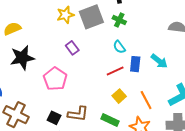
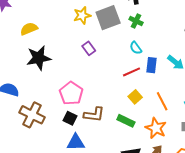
pink pentagon: (55, 79) -> (71, 93), moved

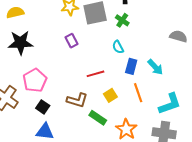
red line: (131, 72) -> (96, 74), moved
pink pentagon: (71, 93) -> (35, 80), moved
orange line: (162, 101) -> (138, 93), moved
brown L-shape: (94, 114) -> (77, 100), moved

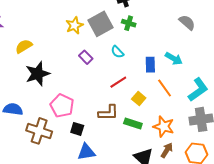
gray semicircle: (178, 36) -> (187, 22), turned 42
cyan semicircle: (118, 47) -> (117, 52), moved

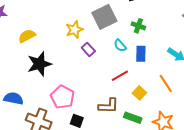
green cross: (129, 23) -> (138, 26), moved
yellow star: (74, 25) -> (74, 30), moved
blue rectangle: (150, 65) -> (141, 54), moved

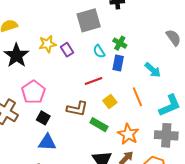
green cross: (138, 26) -> (120, 43), moved
yellow star: (74, 30) -> (47, 44), moved
black star: (39, 64) -> (16, 55), turned -30

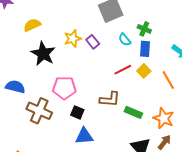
pink pentagon: (33, 92) -> (64, 88), turned -30
yellow square: (110, 101) -> (144, 71), moved

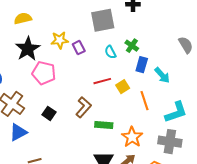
blue rectangle: (145, 49) -> (142, 65), moved
pink pentagon: (64, 88) -> (44, 73), moved
brown L-shape: (110, 99) -> (83, 107), turned -65
green rectangle: (133, 112) -> (104, 125), turned -30
blue triangle: (84, 136) -> (18, 132), moved, turned -36

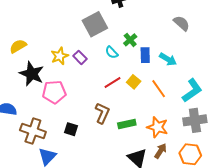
green cross: (132, 46) -> (130, 40), turned 32

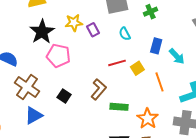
green cross: (130, 40) -> (151, 12), moved

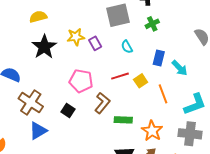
pink pentagon: (58, 56) -> (81, 81), moved

